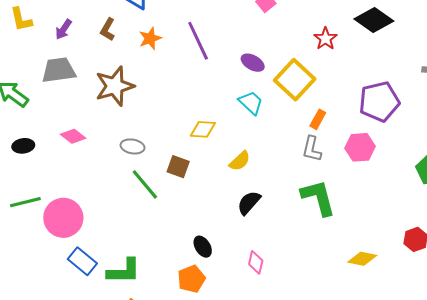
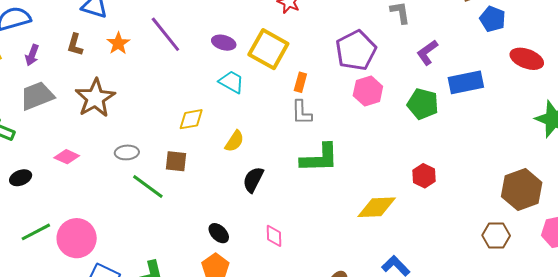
pink hexagon: (360, 147) -> (368, 91), moved
green L-shape: (318, 198) -> (320, 158), turned 117
yellow diamond: (362, 259) -> (377, 207), size x1.4

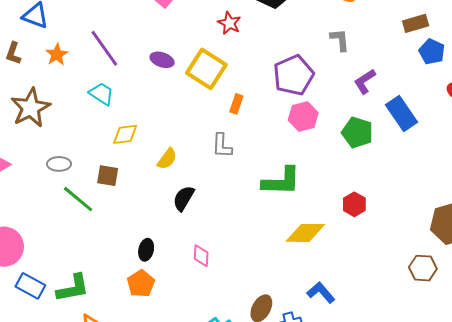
cyan trapezoid: (231, 82) -> (101, 94), moved
blue rectangle: (466, 82) -> (402, 113), turned 64
gray L-shape: (302, 112) -> (222, 146), moved
green L-shape: (320, 158) -> (281, 181), moved
black ellipse: (219, 233) -> (146, 250), turned 55

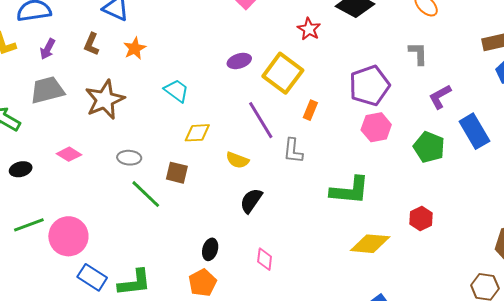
purple line: (104, 48) -> (261, 120), moved
purple ellipse: (162, 60) -> (239, 61), turned -40
yellow semicircle: (167, 159) -> (237, 160), turned 70

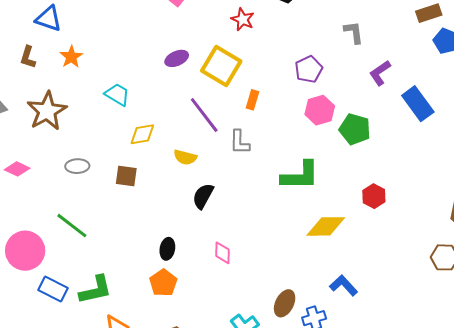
purple pentagon: (369, 86) -> (309, 69), size x0.7
green pentagon: (429, 147) -> (355, 129), moved
green line: (146, 194) -> (72, 226), moved

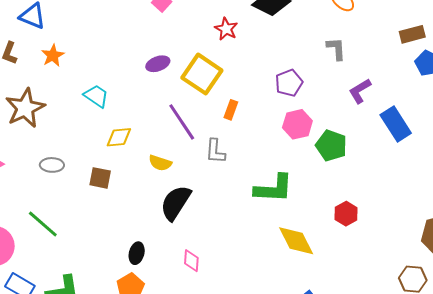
black semicircle: (203, 196) -> (176, 203), size x1.4
yellow diamond: (326, 226) -> (296, 241), turned 60

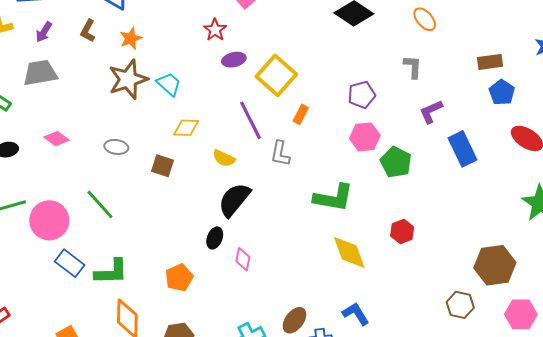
red star: (226, 29) -> (215, 30), moved
brown star: (25, 108) -> (128, 79), moved
black ellipse: (137, 253) -> (215, 238), moved

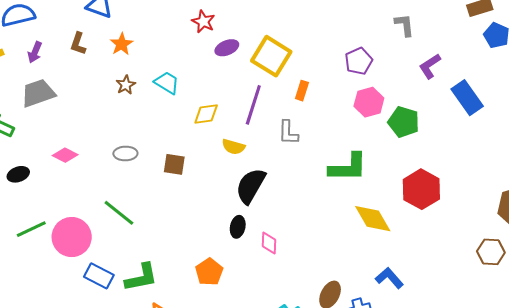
brown star: (128, 79) -> (126, 85), size x0.5
purple line: (250, 120) -> (253, 105), turned 54
yellow diamond: (186, 128) -> (206, 114), moved
red hexagon: (402, 232) -> (421, 189), size x1.6

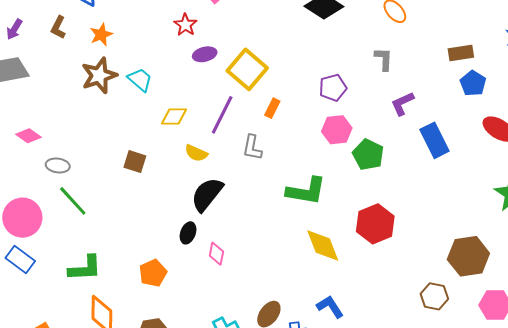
brown star: (126, 85) -> (99, 76), size x1.8
gray ellipse: (125, 154) -> (58, 165), moved
blue rectangle: (99, 276) -> (20, 260), moved

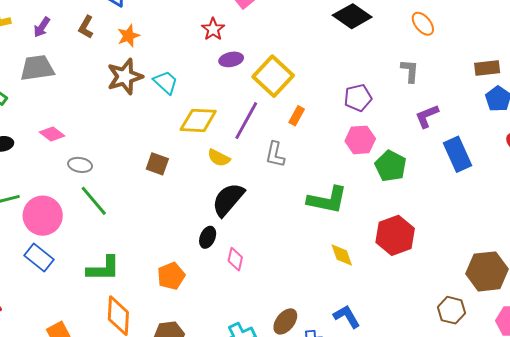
yellow diamond: (174, 117) -> (198, 120), size x1.4
yellow diamond: (323, 245) -> (342, 255), size x0.7

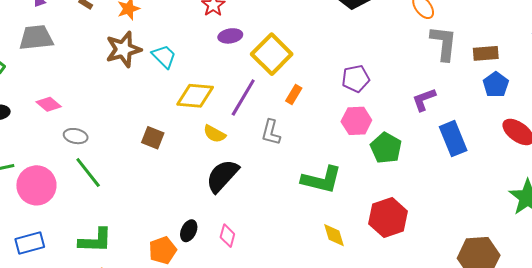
gray L-shape: (410, 71) -> (444, 43), moved, size x1.5
black ellipse: (208, 237) -> (189, 231), moved
blue rectangle: (39, 257) -> (30, 243), moved, turned -56

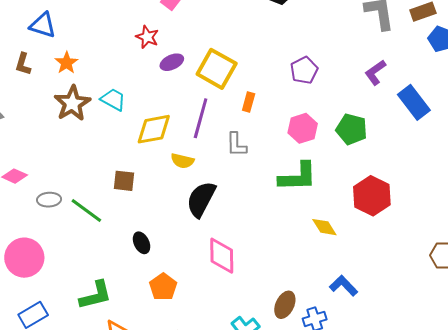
pink hexagon: (356, 121) -> (303, 128), moved
green line: (88, 172) -> (86, 211), moved
black ellipse: (189, 231) -> (142, 243), moved, turned -35
pink diamond: (227, 236) -> (222, 256), size x1.6

